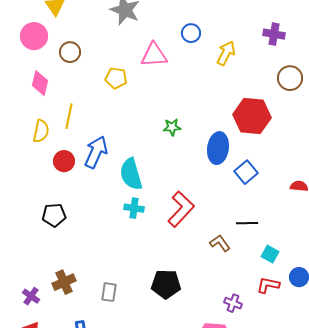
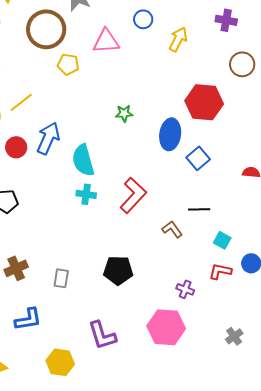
brown circle: (70, 52) -> (46, 29), moved, size x1.8
yellow line: (69, 116) -> (21, 102), turned 40

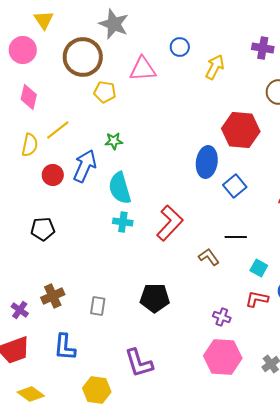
green star: (124, 113) -> (114, 141), moved
blue L-shape: (28, 319) -> (65, 347), turned 104
pink hexagon: (166, 327) -> (223, 357), moved

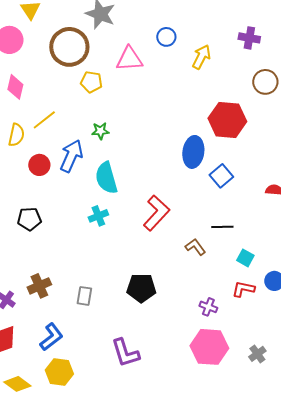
cyan cross: (123, 222) -> (98, 216), moved, turned -30
blue L-shape: (65, 347) -> (51, 337), turned -132
yellow hexagon: (97, 390) -> (59, 372), moved

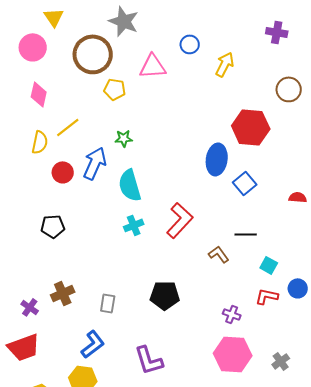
purple cross: (249, 38) -> (277, 32), moved
cyan cross: (98, 216) -> (134, 225), moved
blue L-shape: (51, 337) -> (93, 344), moved

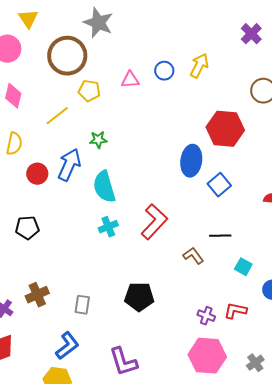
purple cross: (277, 32) -> (251, 34), turned 35
blue circle: (190, 44) -> (164, 71), moved
pink triangle: (153, 66) -> (130, 80), moved, size x0.7
yellow line: (68, 127) -> (57, 116), moved
red L-shape: (267, 296) -> (235, 311), moved

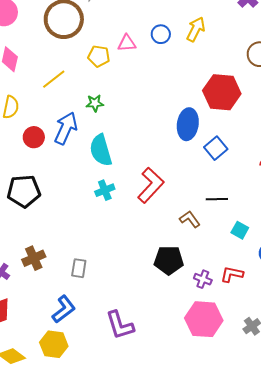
yellow pentagon: (89, 91) -> (99, 56), moved
black pentagon: (27, 228) -> (24, 191), size x1.4
black pentagon: (139, 297) -> (169, 260), moved

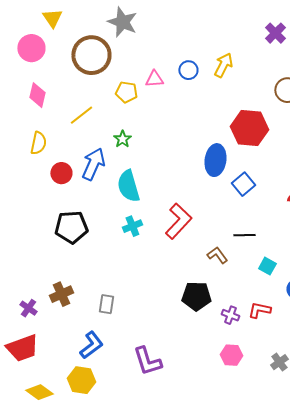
green star: (95, 103) -> (122, 139), turned -30
black pentagon: (24, 191) -> (71, 227), moved
pink hexagon: (204, 319) -> (231, 355), size x0.6

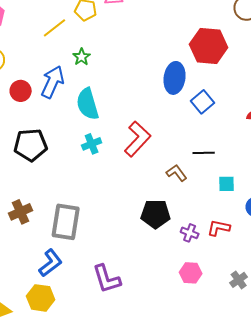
yellow line: (81, 115) -> (55, 28), moved
cyan square: (267, 266) -> (227, 184), turned -30
gray rectangle: (106, 304) -> (66, 222), size x1.8

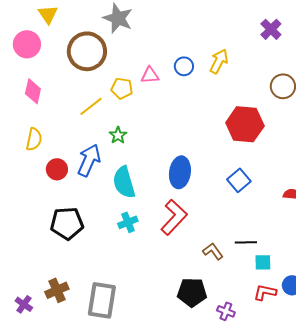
blue ellipse: (175, 78) -> (180, 172), moved
black line: (204, 153) -> (246, 242), moved
red L-shape: (219, 228) -> (265, 292), moved

